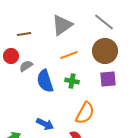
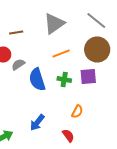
purple square: (108, 79) -> (88, 76), moved
orange semicircle: (85, 113) -> (77, 112), size x0.6
blue arrow: (45, 124) -> (37, 122), turned 102

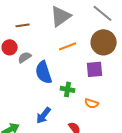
green cross: (64, 80) -> (68, 89), moved
orange semicircle: (77, 112) -> (92, 103), moved, turned 80

